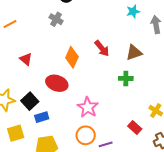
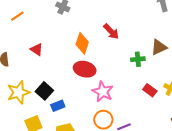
brown triangle: (134, 52) -> (159, 47), moved
red ellipse: (57, 83) -> (85, 69), moved
red rectangle: (135, 127) -> (150, 90), moved

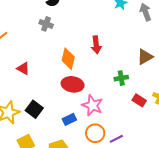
red arrow: (111, 32) -> (96, 45), turned 42
green cross: (138, 59) -> (121, 78), moved
blue rectangle: (58, 106) -> (69, 119), moved

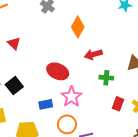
red arrow: (96, 45) -> (93, 54), moved, turned 66
orange diamond: (68, 59) -> (78, 27), moved
red rectangle: (139, 100) -> (118, 104), turned 64

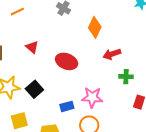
red ellipse: (58, 71) -> (67, 61), moved
pink star: (71, 97) -> (92, 97), turned -30

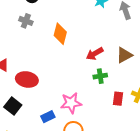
red arrow: (112, 54) -> (95, 54), moved
red ellipse: (67, 61) -> (27, 79), moved

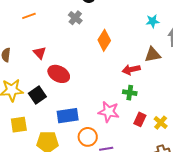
brown triangle: (124, 55) -> (153, 55), moved
pink star: (71, 103) -> (109, 112), moved
blue rectangle: (48, 117) -> (68, 116), size x1.5

